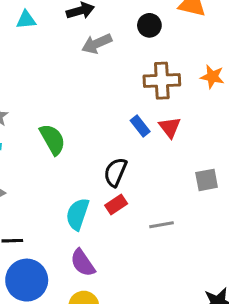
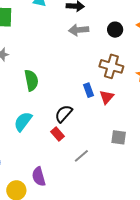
red rectangle: (116, 205) -> (57, 134), turned 64
cyan semicircle: (78, 214) -> (23, 122), moved
gray line: (161, 225) -> (81, 156), turned -49
purple semicircle: (83, 263) -> (39, 177), moved

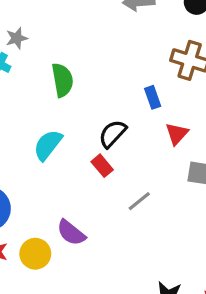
red triangle: (107, 97) -> (177, 134), moved
purple semicircle: (39, 177) -> (71, 233), turned -36

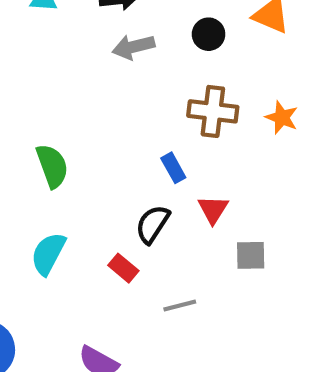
black semicircle: (113, 134) -> (153, 224), moved
gray line: (139, 201) -> (180, 306), turned 35

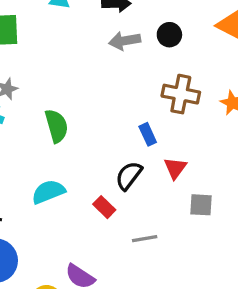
black circle: (209, 34) -> (169, 35), moved
cyan semicircle: (48, 254) -> (48, 192), turned 36

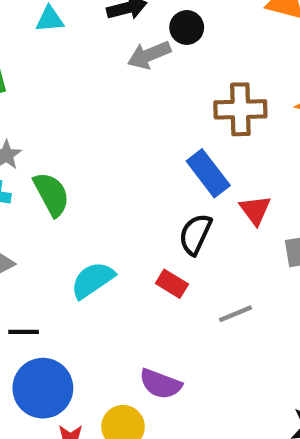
black circle: (169, 35) -> (187, 27), moved
green semicircle: (57, 126) -> (51, 194), moved
blue rectangle: (148, 134) -> (208, 173), size x1.5

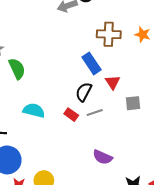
cyan semicircle: (93, 280) -> (34, 110), turned 45
gray line: (236, 314) -> (95, 113), moved
purple semicircle: (160, 384) -> (103, 157), moved

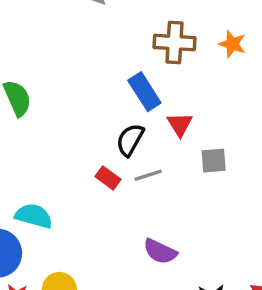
cyan semicircle: (34, 110) -> (34, 216), moved

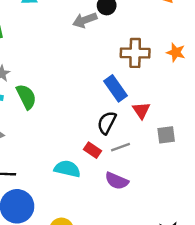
cyan semicircle: (34, 216) -> (67, 169), moved
purple semicircle: (160, 251) -> (117, 181), moved

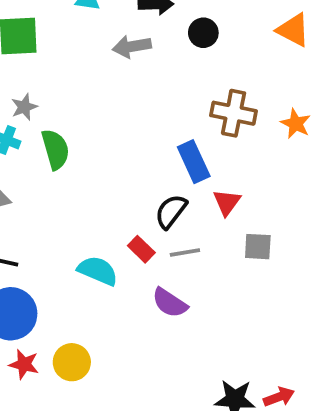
gray arrow: (85, 20) -> (132, 46), moved

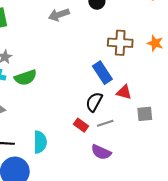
green semicircle: (55, 149) -> (26, 78), turned 95
red triangle: (227, 202) -> (124, 92), turned -42
cyan semicircle: (98, 271) -> (40, 142), moved, turned 75

